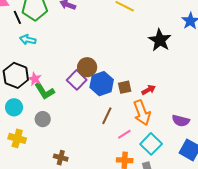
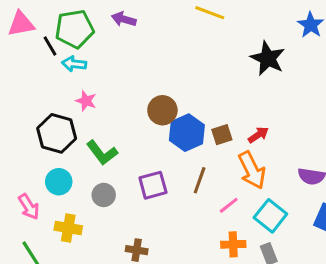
cyan arrow: (28, 40) -> (74, 64), moved
pink star: (35, 79) -> (86, 101), moved
purple square: (77, 80) -> (153, 185), moved, turned 36

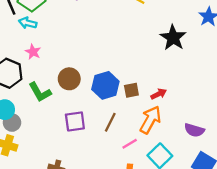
brown circle: (162, 110) -> (69, 79), moved
orange arrow: (252, 170) -> (150, 120), turned -132
gray circle: (104, 195) -> (12, 123), moved

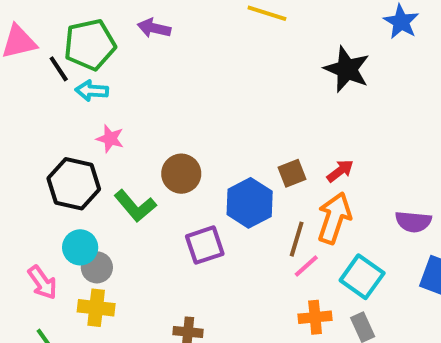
blue hexagon: (105, 85) -> (250, 203), moved
brown line: (110, 122) -> (297, 239), moved

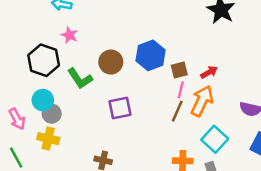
blue hexagon: (250, 203) -> (151, 55), moved
pink line: (306, 266) -> (181, 90), moved, turned -42

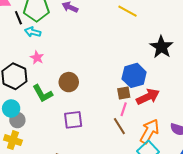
blue hexagon: (151, 55) -> (134, 75), moved
red arrow: (209, 72) -> (148, 97), size x1.6
orange arrow: (202, 101) -> (149, 131), moved
brown line: (177, 111) -> (119, 126), turned -60

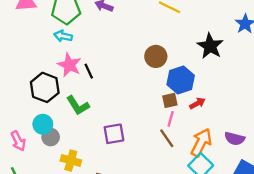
black line: (18, 18) -> (89, 71), moved
pink star: (37, 58) -> (69, 65), size x1.5
brown circle: (69, 82) -> (156, 56), moved
red arrow: (148, 97) -> (197, 103), size x0.6
yellow cross: (13, 140) -> (71, 160), moved

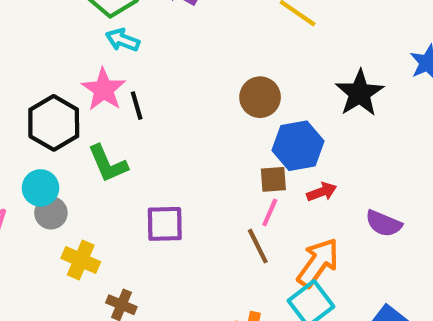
cyan arrow: (63, 36) -> (123, 40), moved
purple semicircle: (235, 139) -> (384, 223), moved

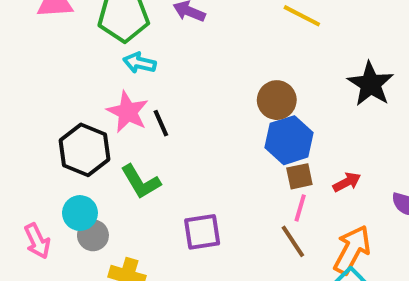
blue hexagon: (298, 146) -> (289, 140), moved

